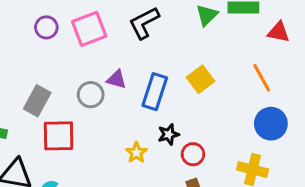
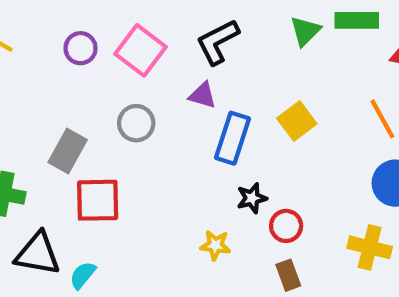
pink square: (89, 29) -> (140, 50), turned -32
purple triangle: (117, 79) -> (203, 95), moved
gray circle: (91, 95) -> (136, 123), moved
yellow star: (136, 153) -> (215, 245), moved, turned -30

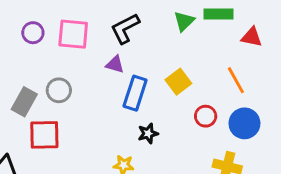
pink square: (140, 50) -> (73, 34), turned -32
gray circle: (136, 123) -> (59, 90), moved
red circle: (286, 226) -> (206, 116), moved

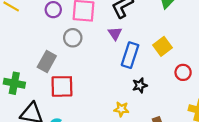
purple triangle: (115, 64) -> (115, 33), turned 40
gray circle: (59, 90) -> (73, 38), moved

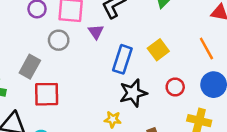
purple triangle: (115, 33) -> (96, 32), moved
red circle: (183, 72) -> (175, 87), moved
black star: (140, 85) -> (133, 93), size x1.6

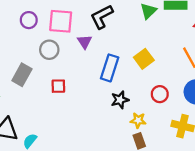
black star: (133, 93) -> (120, 100), size x0.7
red square: (47, 94) -> (58, 86), moved, size x0.6
yellow star: (113, 119) -> (138, 120), moved

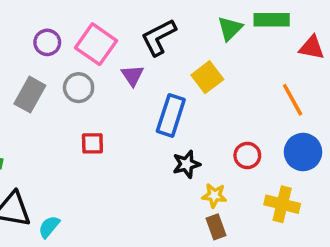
pink square: (61, 21) -> (96, 44), turned 30
yellow square: (144, 59) -> (207, 77), moved
gray rectangle: (22, 75) -> (30, 95), moved

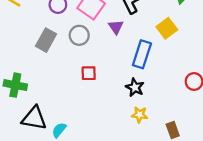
black star: (186, 164) -> (135, 87), moved, turned -30
yellow star: (214, 195) -> (140, 115), moved

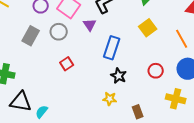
yellow square: (167, 28) -> (148, 28), moved
red square: (89, 73) -> (67, 64), turned -32
black star: (135, 87) -> (119, 76), moved

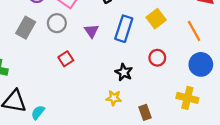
purple triangle: (90, 25) -> (91, 31), moved
blue rectangle: (112, 48) -> (124, 29), moved
red circle: (156, 71) -> (157, 58), moved

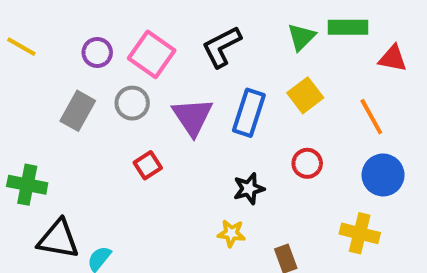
purple triangle: (91, 31) -> (192, 117), size x1.6
black star: (124, 72) -> (249, 189), turned 30

